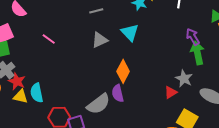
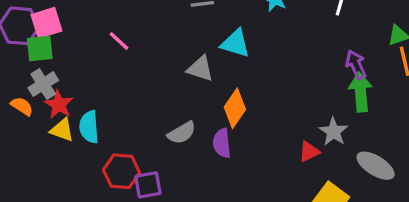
cyan triangle: (130, 33) -> (235, 43), moved, turned -36
gray triangle: (100, 40) -> (200, 69), moved, turned 36
gray semicircle: (98, 104) -> (182, 133), moved, size x0.7

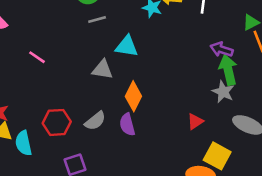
purple arrow: (356, 65) -> (222, 49), turned -40
cyan semicircle: (89, 127) -> (24, 143), moved
gray star: (333, 132) -> (223, 92), moved
red hexagon: (121, 171) -> (57, 122), moved

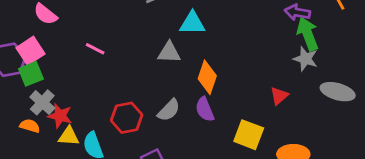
yellow square: (217, 156) -> (249, 135), moved

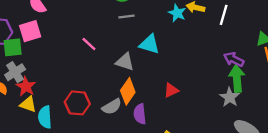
pink line: (95, 49) -> (89, 44), moved
pink square: (31, 51) -> (30, 31), moved
orange diamond: (207, 77) -> (128, 91), moved
red triangle: (279, 96) -> (171, 90), moved

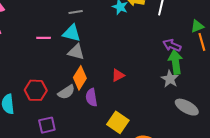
pink line: (89, 44) -> (44, 38), turned -40
cyan triangle: (150, 44) -> (72, 33), moved

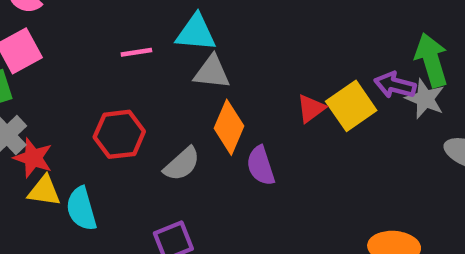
purple arrow: (172, 45) -> (395, 85), moved
red hexagon: (36, 90) -> (119, 134), moved
gray semicircle: (66, 92) -> (182, 164), moved
yellow square: (118, 122) -> (351, 106), moved, turned 30

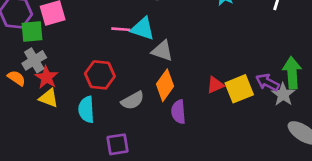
cyan triangle: (196, 33) -> (143, 29), moved
cyan semicircle: (81, 209) -> (86, 109), moved

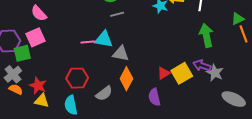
gray cross: (34, 60) -> (13, 74), moved
green arrow: (292, 73) -> (206, 35), moved
purple semicircle: (178, 112) -> (154, 97), moved

